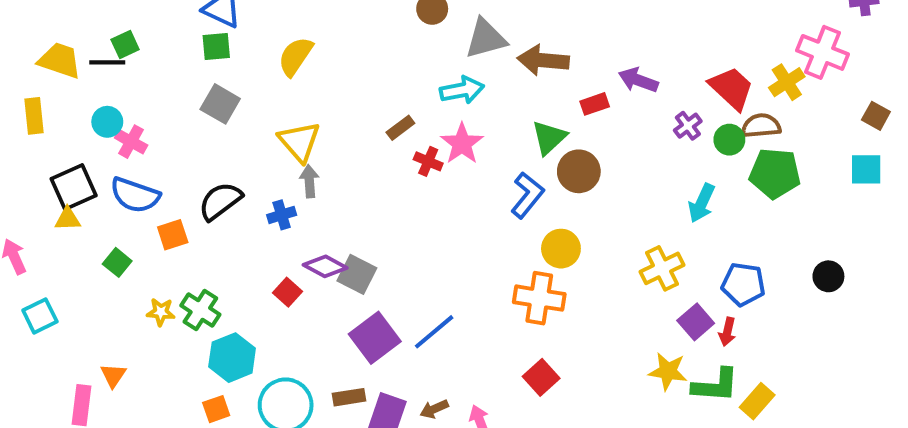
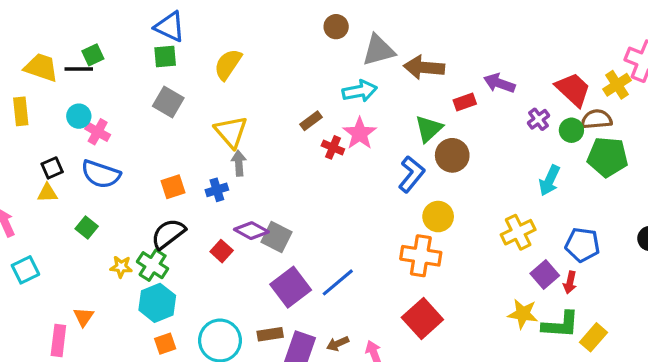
black square: (74, 187) -> (52, 168), size x0.6
black semicircle: (220, 201) -> (168, 234), moved
orange square: (173, 235) -> (173, 187), moved
cyan hexagon: (232, 358) -> (157, 303), moved
red square: (541, 377) -> (422, 319), size x1.4

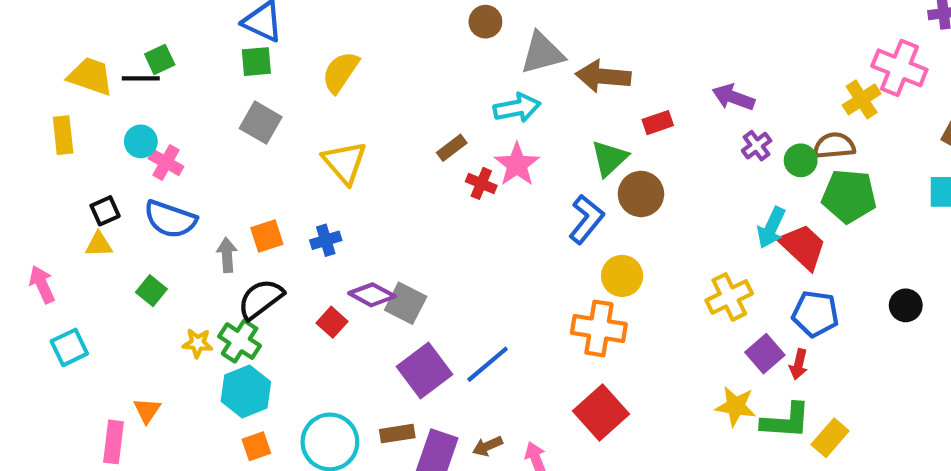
purple arrow: (499, 83) -> (733, 97), moved
red trapezoid: (573, 89) -> (803, 247), moved
gray arrow: (239, 163) -> (227, 255), moved

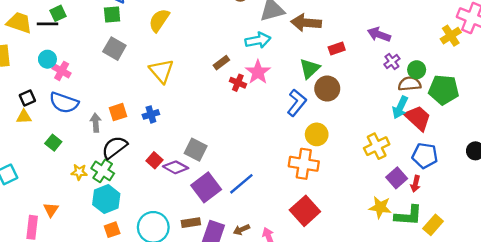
brown semicircle: (834, 146) -> (410, 84), moved
purple diamond: (372, 295) -> (176, 167), moved

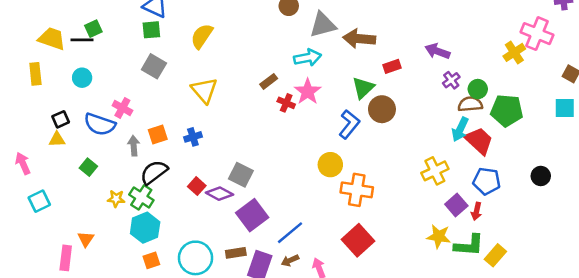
pink cross: (62, 71) -> (122, 108), moved
yellow circle: (317, 134) -> (330, 165), moved
blue line: (241, 184) -> (290, 233), moved

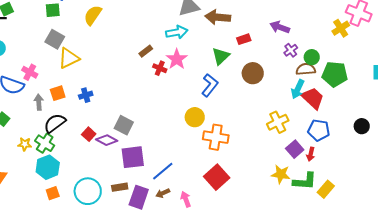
yellow triangle: (204, 90) -> (69, 58), moved, turned 45
brown circle: (382, 109) -> (253, 73), moved
purple square: (252, 215) -> (133, 157), turned 30

